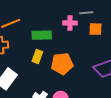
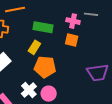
orange square: (96, 29) -> (72, 40), moved
orange pentagon: (62, 64) -> (45, 67), moved

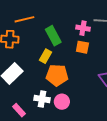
green rectangle: (43, 27) -> (53, 36), turned 54
white cross: (29, 90) -> (42, 99), turned -35

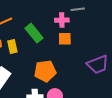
yellow rectangle: (46, 56) -> (12, 46), moved, turned -32

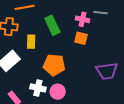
yellow rectangle: (12, 46) -> (31, 42), moved

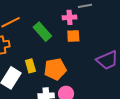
yellow rectangle: (31, 42) -> (30, 66), moved

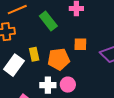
orange square: (73, 36) -> (80, 44), moved

